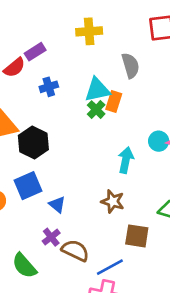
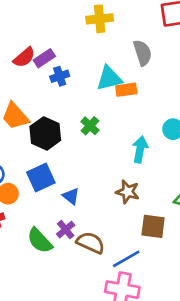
purple rectangle: (35, 52) -> (44, 58), moved
orange rectangle: (114, 101) -> (126, 90), turned 66
green cross: (96, 110) -> (90, 126), moved
green semicircle: (24, 266) -> (40, 241), moved

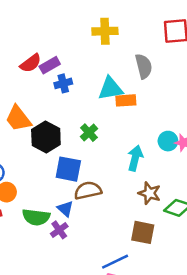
blue square: (41, 178) -> (68, 169), moved, turned 32
brown star: (128, 192) -> (149, 193), moved
blue triangle: (71, 196) -> (65, 209), moved
green semicircle: (40, 241) -> (36, 217), moved, turned -44
brown semicircle: (91, 243) -> (88, 190), moved, turned -40

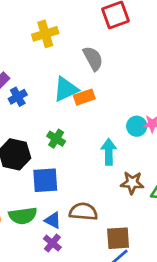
brown semicircle: (88, 190) -> (83, 212), moved, turned 32
green semicircle: (36, 217) -> (23, 216), moved
brown square: (143, 232) -> (118, 238), moved

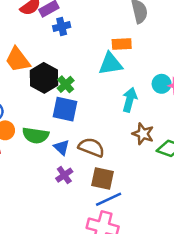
cyan triangle: (66, 89) -> (111, 64), moved
green cross: (56, 139) -> (66, 84), moved
brown square: (118, 238) -> (102, 179), moved
purple cross: (52, 243) -> (64, 175), moved

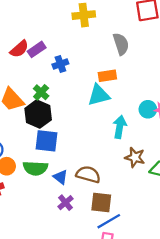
blue cross: (62, 27) -> (60, 64), moved
green cross: (66, 84) -> (41, 92), moved
blue square: (65, 109) -> (47, 141), moved

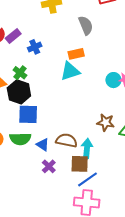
cyan arrow: (120, 127) -> (87, 148), moved

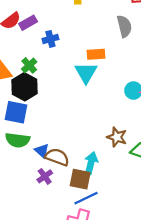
gray semicircle: (86, 25) -> (124, 26), moved
cyan triangle: (70, 71) -> (86, 73), turned -50
blue square: (28, 114) -> (16, 112), moved
brown semicircle: (66, 140) -> (57, 157), moved

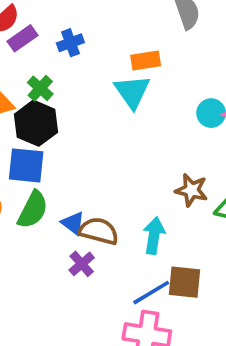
purple rectangle: (28, 23) -> (23, 38), moved
green semicircle: (18, 140) -> (33, 210), turned -65
brown square: (80, 179) -> (185, 282), moved

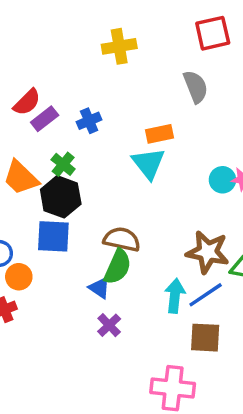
brown star: (191, 190) -> (208, 252), size x1.4
green semicircle: (33, 210) -> (118, 267), moved
brown semicircle: (99, 231) -> (122, 239), moved
blue line: (151, 293) -> (206, 295), moved

